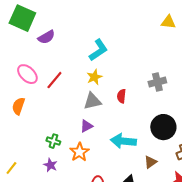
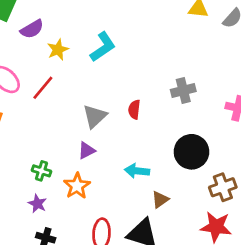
yellow star: (94, 77) -> (58, 50), moved
gray triangle: (92, 101) -> (95, 116), turned -30
cyan arrow: (123, 141) -> (137, 171), size x0.7
brown triangle: (150, 162) -> (160, 200), moved

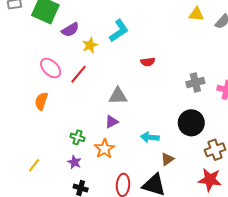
cyan L-shape: (103, 47) -> (119, 31), moved
gray cross: (183, 90) -> (195, 82), moved
red semicircle: (134, 110) -> (148, 62), moved, turned -104
gray triangle: (95, 116) -> (118, 96), turned 42

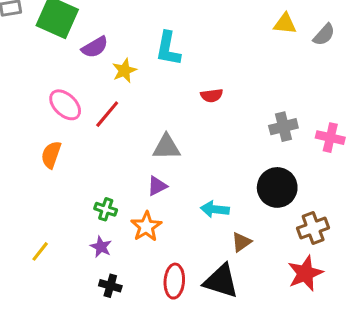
cyan L-shape: (119, 31) -> (168, 49), turned 135
red star: (210, 180) -> (305, 273), turned -30

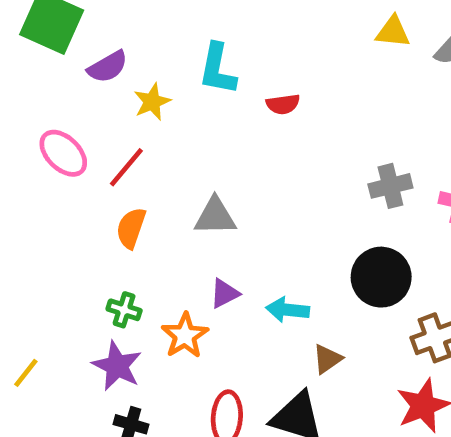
red semicircle: (212, 95) -> (283, 104), moved
orange semicircle: (51, 155) -> (131, 228), moved
purple triangle: (157, 186) -> (225, 293), moved
purple star: (101, 247) -> (117, 366), size x1.5

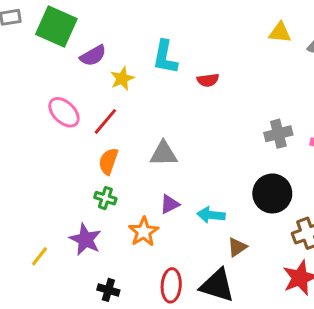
green cross: (124, 310) -> (105, 198), moved
purple star: (117, 366) -> (85, 239), moved

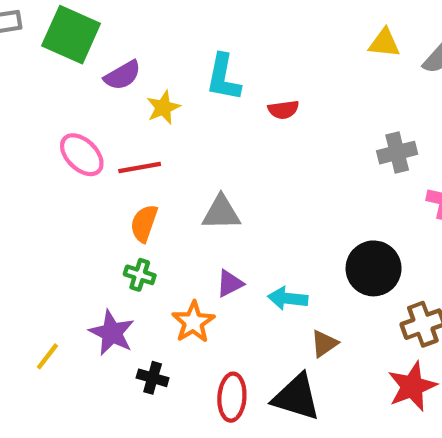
red line: (105, 121) -> (140, 168), turned 40
gray cross: (278, 134) -> (397, 153), moved
black cross: (108, 290) -> (153, 378), moved

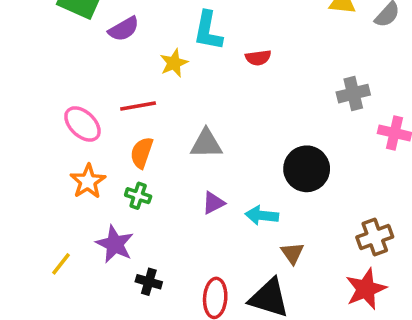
yellow star: (163, 108) -> (174, 63), moved
pink ellipse: (82, 155) -> (82, 124), moved
black circle: (374, 268) -> (307, 169), moved
orange star: (193, 322) -> (88, 181), moved
brown triangle: (324, 343) -> (292, 253), turned -30

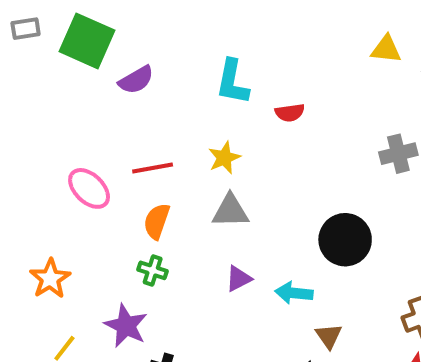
yellow star: (174, 63) -> (224, 158), moved
orange star: (88, 181) -> (50, 279), moved

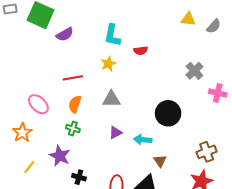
gray cross: (398, 154) -> (194, 71), turned -30
yellow star: (224, 158) -> (108, 64), moved
pink ellipse: (89, 188) -> (38, 104), moved

